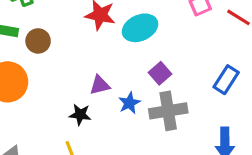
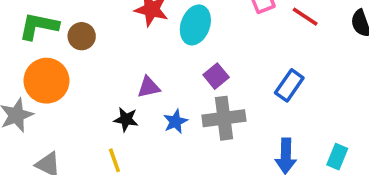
cyan ellipse: (140, 28) -> (195, 25), turned -48
blue star: (129, 103) -> (175, 121), moved

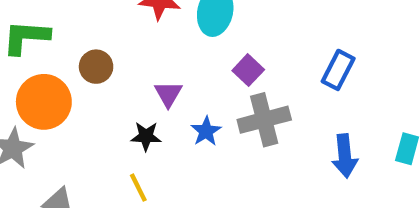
brown circle: (82, 36) -> (96, 67), moved
purple triangle: (149, 87) -> (168, 94), turned -40

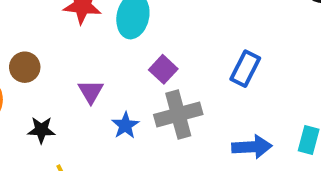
black star: (146, 136) -> (41, 130), moved
blue arrow: (345, 156) -> (252, 147), turned -87

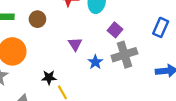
brown circle: (25, 67) -> (37, 19), moved
black star: (41, 130) -> (49, 78), moved

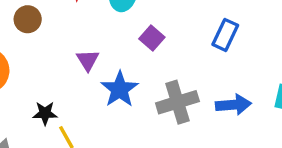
gray cross: (124, 55) -> (177, 102), moved
blue star: (95, 62) -> (120, 89), size x1.5

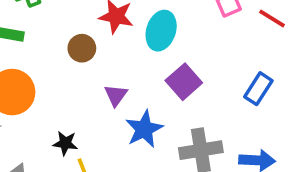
brown circle: (28, 19) -> (82, 48), moved
purple square: (152, 38) -> (184, 82), size x1.4

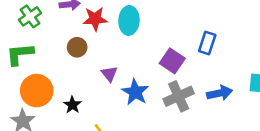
purple square: (184, 82) -> (172, 61), moved
black star: (65, 143) -> (72, 105), moved, turned -30

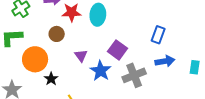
purple square: (172, 61) -> (117, 50), moved
orange circle: (37, 91) -> (35, 59), moved
blue arrow: (220, 93) -> (165, 61), moved

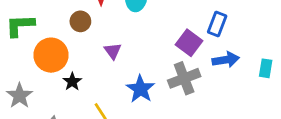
purple square: (117, 50) -> (189, 43), moved
blue star: (101, 71) -> (140, 89), moved

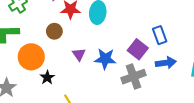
blue rectangle: (217, 24) -> (160, 35), turned -42
blue star: (140, 89) -> (105, 59), moved, turned -30

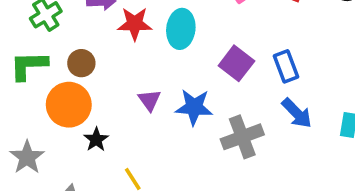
brown circle: (54, 31) -> (81, 63), moved
purple square: (138, 49) -> (236, 63), moved
blue arrow: (166, 63) -> (297, 113), turned 54

